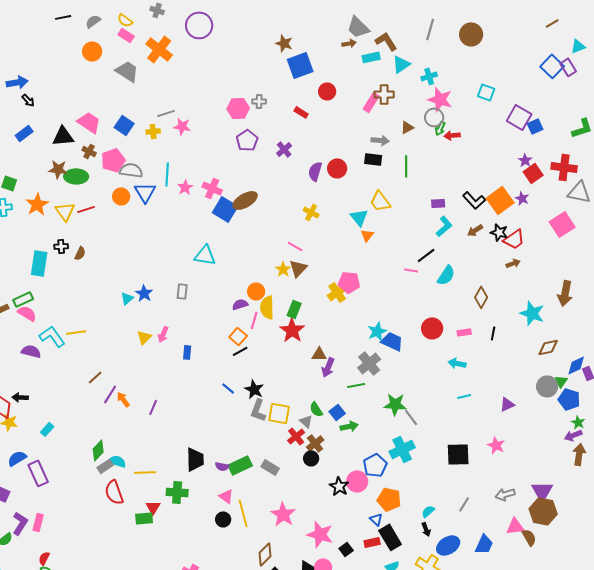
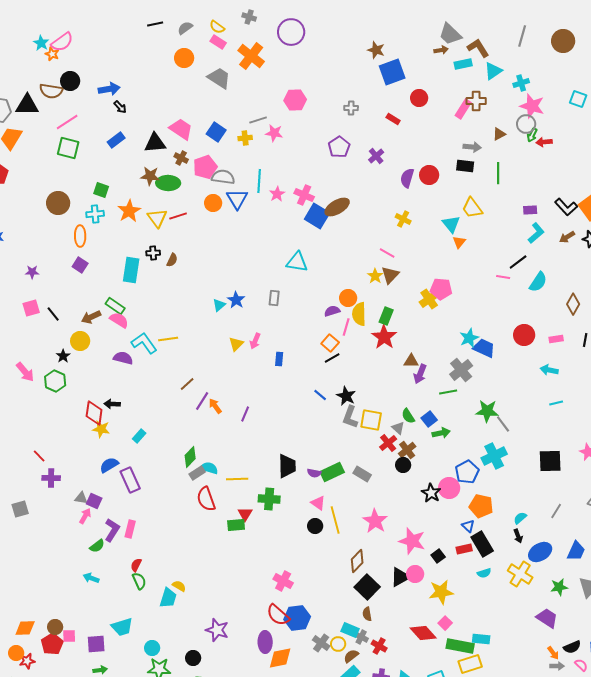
pink hexagon: (238, 108) -> (295, 100), moved
green rectangle: (23, 299) -> (115, 306), turned 60

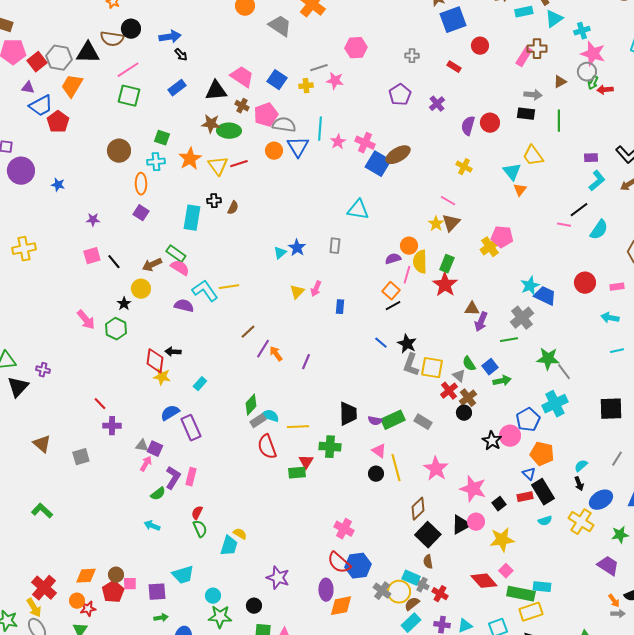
yellow circle: (338, 644) -> (399, 592), size x1.5

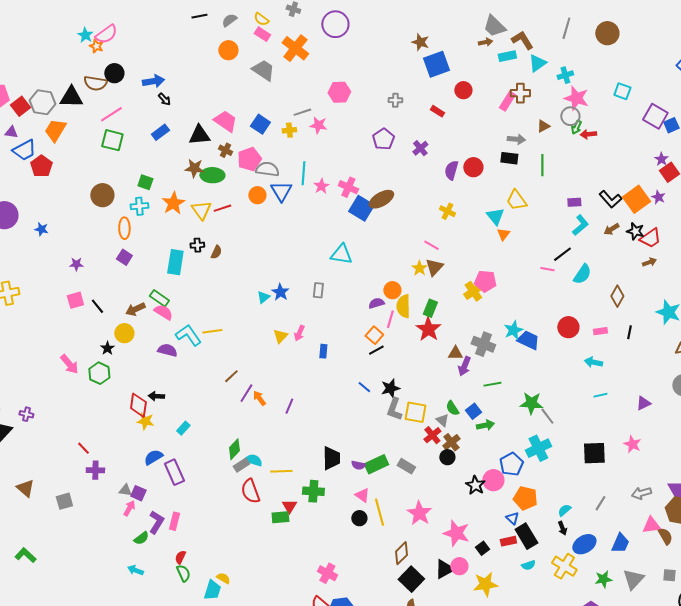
gray cross: (522, 318) -> (483, 344), moved, turned -30
black star: (407, 344) -> (390, 388), turned 30

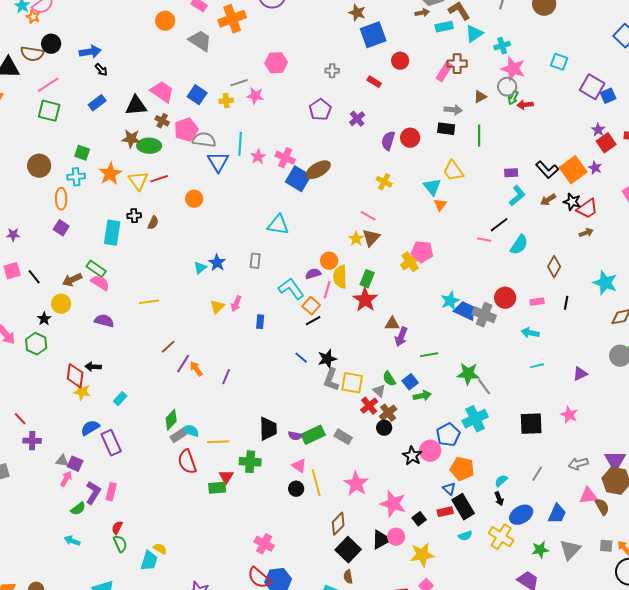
orange cross: (295, 48) -> (232, 19), turned 32
orange circle: (257, 195) -> (194, 199), moved
cyan L-shape: (188, 335) -> (291, 289), moved
gray cross: (483, 344) -> (484, 315), moved

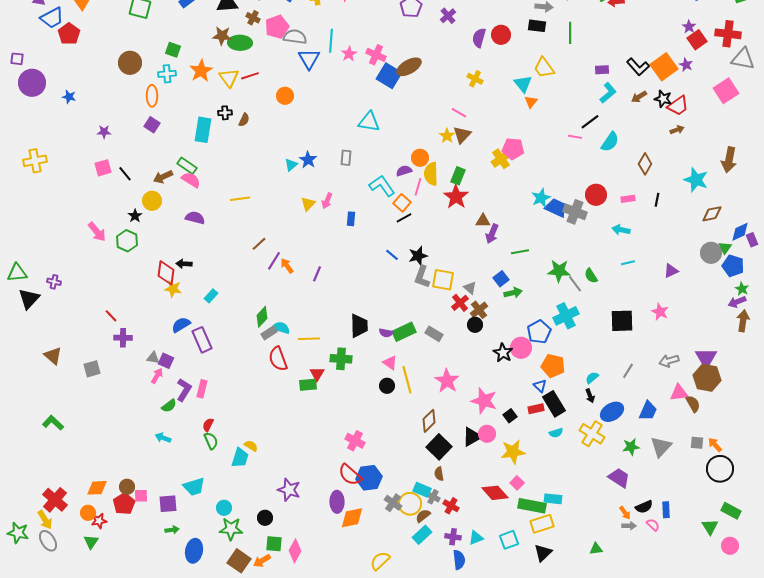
green semicircle: (389, 379) -> (591, 276), moved

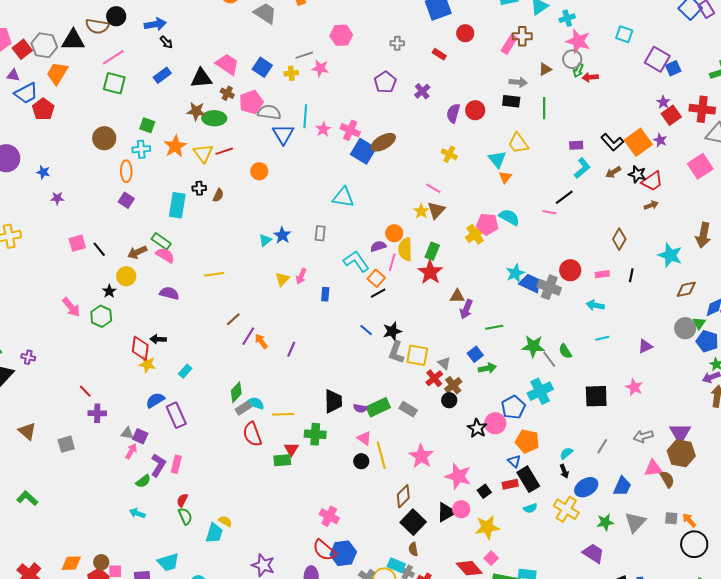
purple star: (104, 132) -> (57, 198), moved
cyan semicircle: (610, 142) -> (509, 217), moved, turned -95

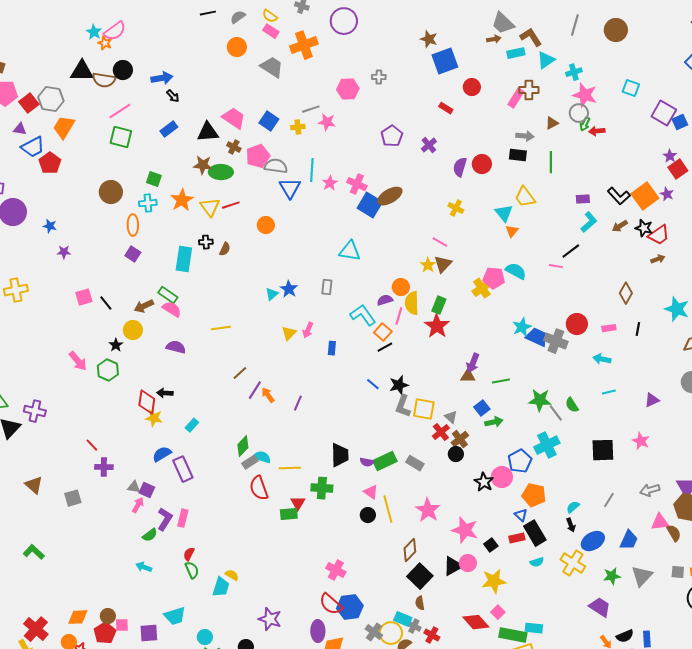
black triangle: (73, 40) -> (82, 71), moved
gray cross: (397, 43) -> (379, 77), moved
brown triangle: (457, 296) -> (468, 376), moved
purple cross: (28, 357) -> (35, 411), size x1.5

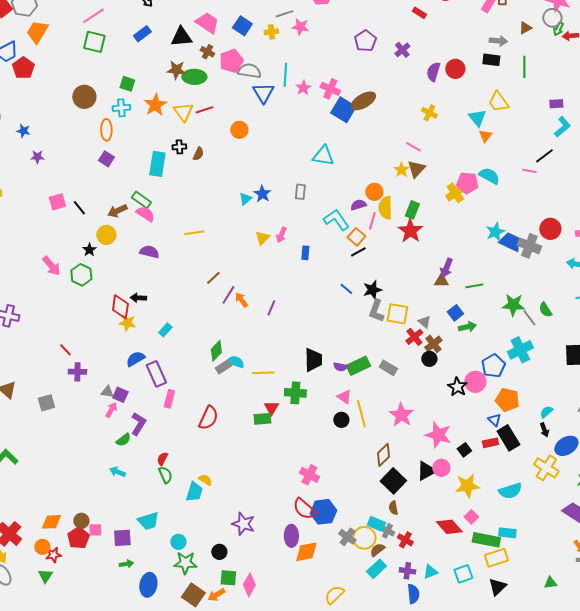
red semicircle: (259, 488) -> (208, 418), moved, turned -135
pink rectangle: (183, 518) -> (169, 399), moved
cyan semicircle: (537, 562) -> (510, 491), moved, size x1.6

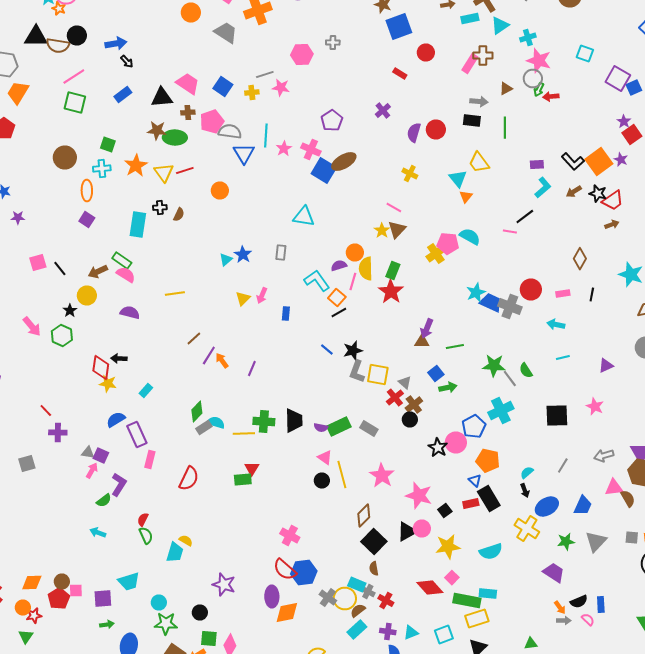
purple pentagon: (365, 41) -> (332, 120), moved
brown cross: (207, 52) -> (188, 112), turned -32
green cross: (295, 393) -> (264, 422), moved

